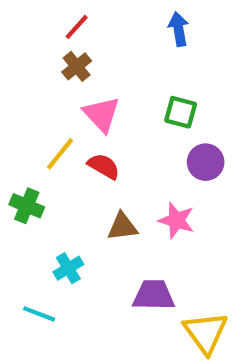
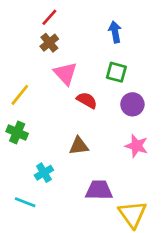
blue arrow: (179, 29) -> (115, 32), moved
yellow line: (60, 154) -> (20, 95), moved
red semicircle: (104, 166) -> (87, 100), moved
pink star: (176, 220) -> (136, 146), moved

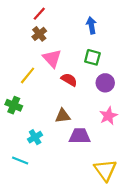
yellow line: (20, 95) -> (28, 75), moved
pink star: (136, 146) -> (108, 116), turned 30
purple trapezoid: (99, 190) -> (80, 136), moved

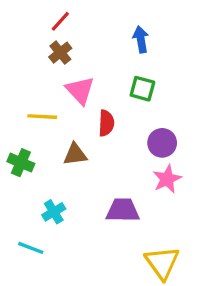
yellow line: (28, 75) -> (42, 117), turned 54
red semicircle: (69, 80) -> (106, 123), turned 63
purple circle: (105, 83) -> (162, 143), moved
brown triangle: (63, 116) -> (75, 154), moved

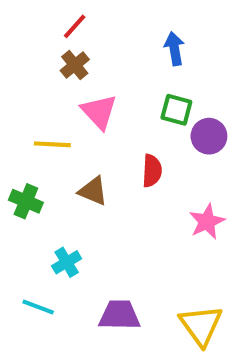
red semicircle: (106, 123) -> (152, 171), moved
purple circle: (162, 143) -> (209, 136), moved
brown triangle: (75, 154) -> (93, 191), turned 30
purple trapezoid: (123, 210) -> (119, 315), moved

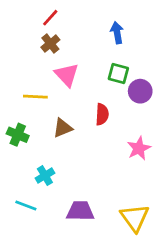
brown triangle: (93, 191) -> (63, 128), turned -45

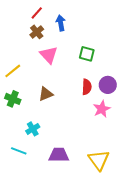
blue arrow: (117, 33) -> (61, 23), moved
purple circle: (140, 91) -> (108, 85), moved
yellow line: (35, 97) -> (13, 71), moved, turned -42
red semicircle: (102, 114) -> (87, 87), moved

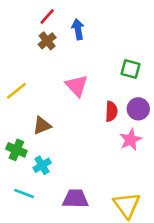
green square: (87, 54) -> (131, 69), moved
pink triangle: (49, 55) -> (77, 86), moved
brown triangle: (46, 94) -> (42, 126), moved
green cross: (13, 99) -> (16, 150), moved

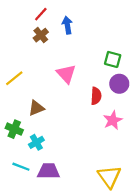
purple circle: (138, 109) -> (119, 84), moved
purple trapezoid: (75, 199) -> (49, 171), moved

